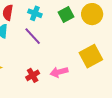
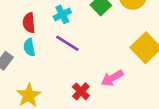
cyan cross: (35, 13) -> (62, 14), turned -32

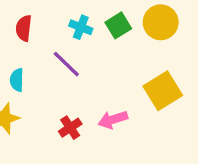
cyan cross: (62, 14) -> (81, 27), moved, turned 36
cyan semicircle: (29, 47) -> (17, 80), moved

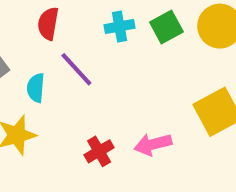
cyan cross: (81, 27) -> (119, 26), turned -35
purple line: (66, 64) -> (76, 69), moved

